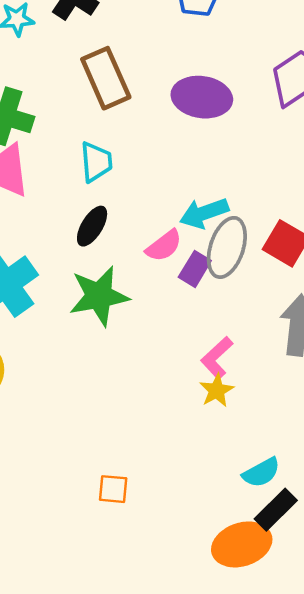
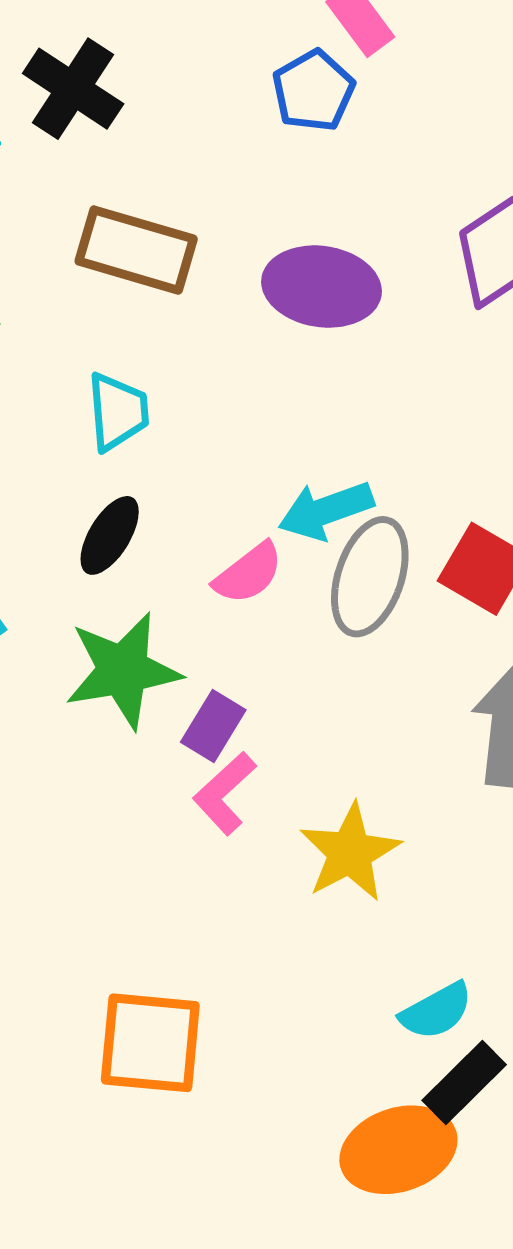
brown rectangle: (106, 78) -> (136, 250), turned -50
purple rectangle: (195, 269) -> (213, 726), moved
pink L-shape: (217, 358) -> (225, 793), moved
yellow star: (217, 390) -> (350, 853), size x1.5
orange square: (113, 489) -> (150, 1043), size x1.8

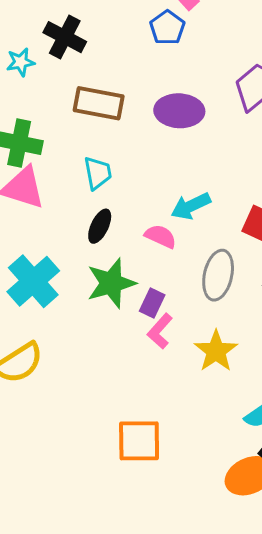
pink semicircle: (248, 573) -> (161, 236), turned -112
gray ellipse: (370, 577) -> (218, 275), moved

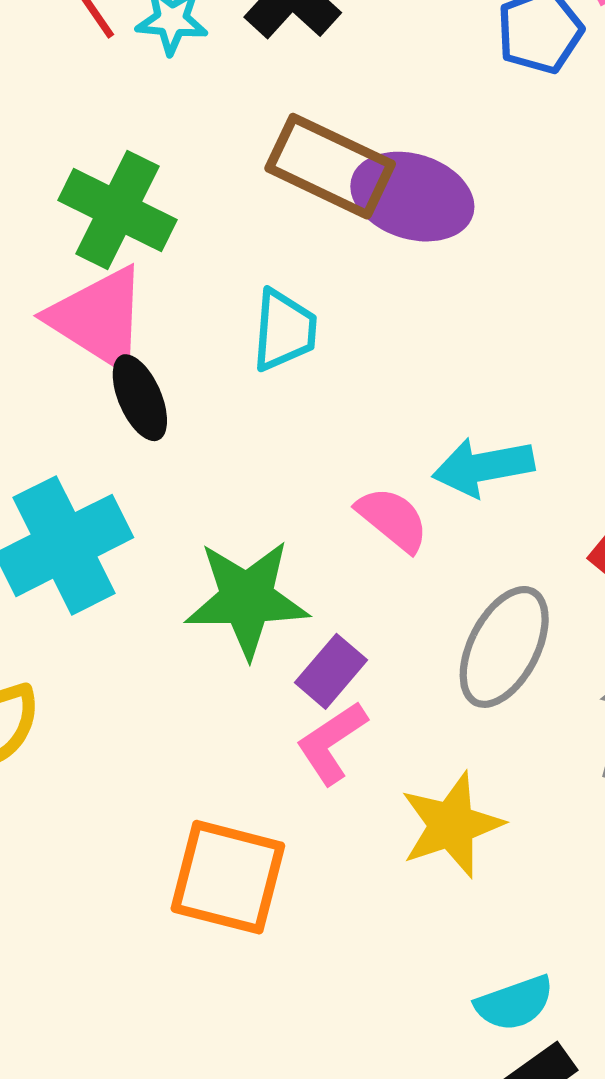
purple ellipse: (179, 111) -> (412, 197), moved
black ellipse: (100, 226) -> (140, 398), moved, turned -64
orange square: (139, 441) -> (228, 877), moved

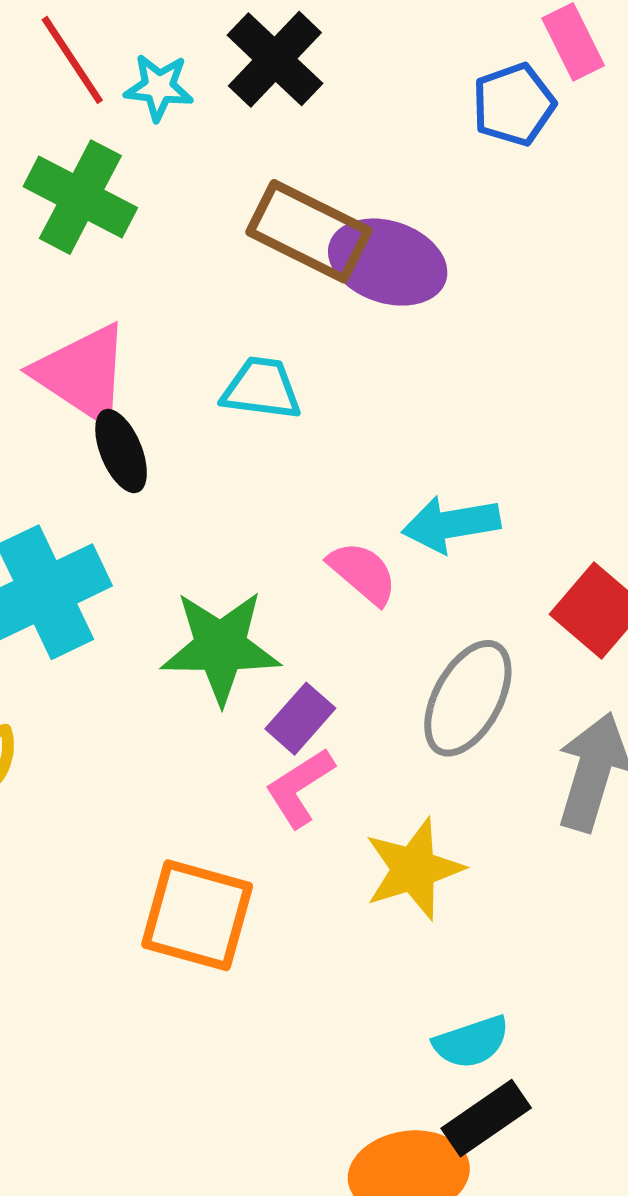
green cross: (117, 210) -> (80, 197), moved
cyan trapezoid: (284, 330) -> (261, 389), turned -88

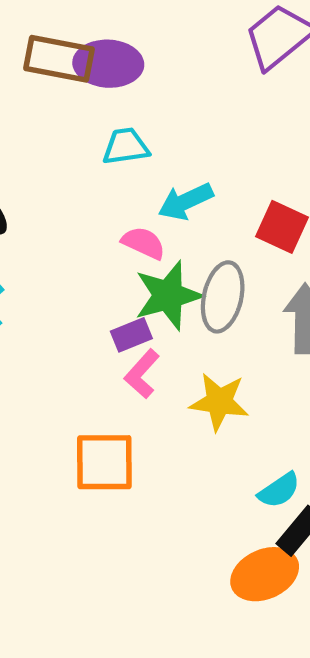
cyan trapezoid: (261, 389) -> (126, 146), moved
green star: (220, 647) -> (168, 295), moved
purple rectangle: (300, 719) -> (131, 335), turned 42
yellow star: (414, 869) -> (219, 402), turned -30

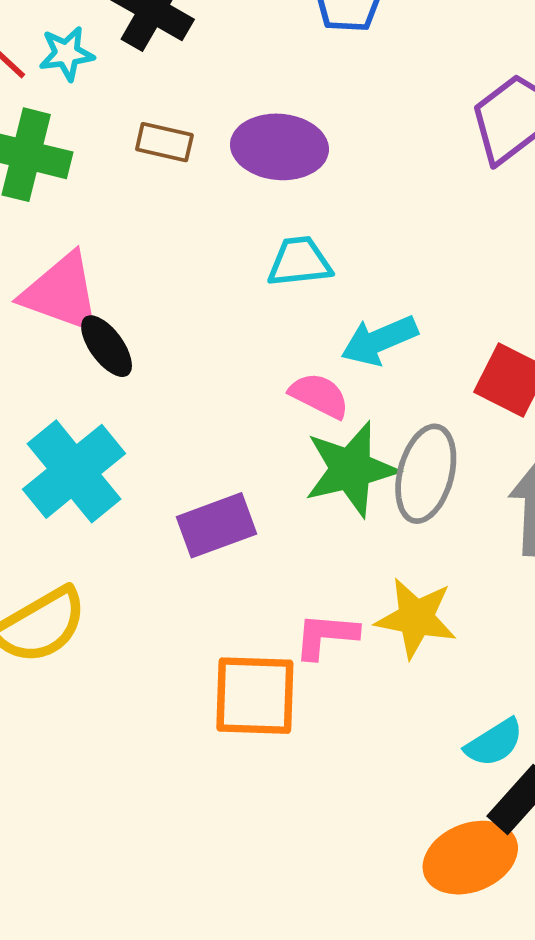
brown rectangle: (59, 59) -> (164, 142), moved, size x0.6
purple rectangle: (131, 335) -> (216, 525), moved, size x1.4
pink L-shape: (142, 374) -> (326, 636), moved, turned 51

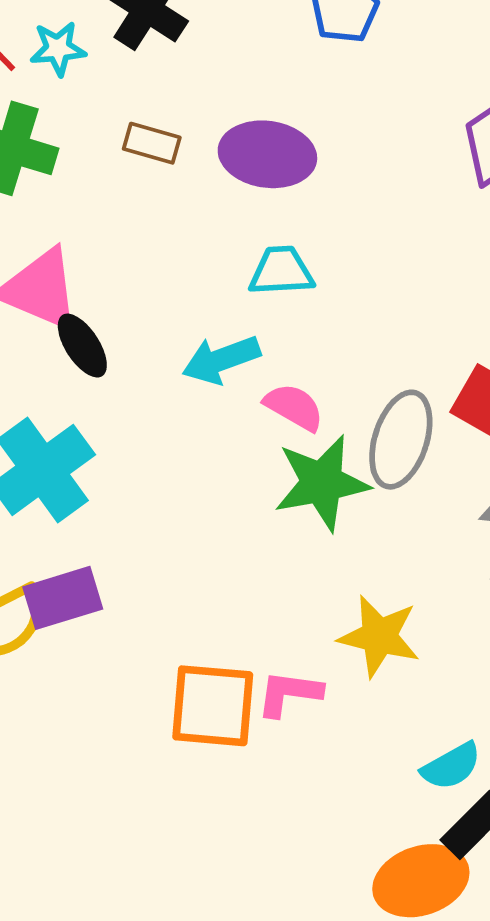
cyan arrow: (379, 340) -> (221, 360), moved
gray ellipse: (426, 474) -> (401, 440), moved
purple rectangle: (216, 525) -> (63, 598), moved
pink L-shape: (326, 636) -> (289, 693), moved

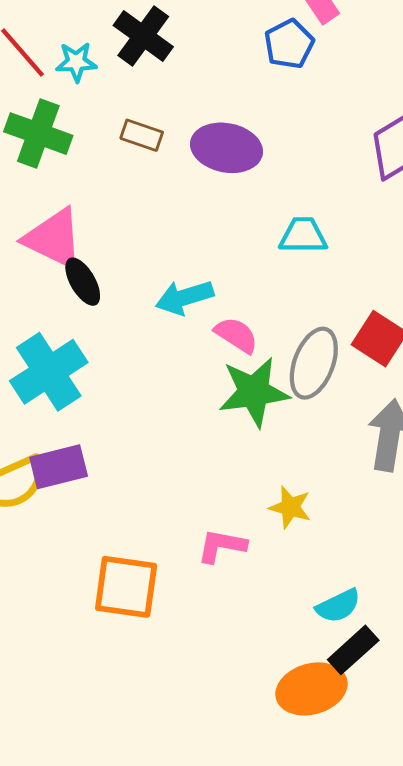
cyan trapezoid: (281, 271) -> (303, 235), moved
yellow star: (379, 636) -> (290, 507), size x0.7
orange square: (213, 706) -> (126, 587), moved

